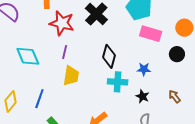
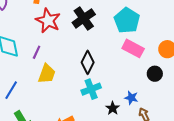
purple line: (65, 52) -> (37, 52), moved
blue star: (144, 69) -> (131, 98), moved
cyan cross: (118, 82) -> (91, 89), turned -36

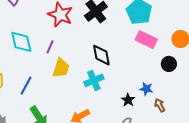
black diamond: (88, 62) -> (101, 55), turned -35
cyan cross: (91, 89) -> (94, 80), moved

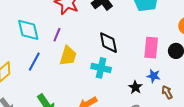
pink rectangle: (146, 40) -> (151, 48), moved, turned 70
cyan cross: (94, 80) -> (101, 68), turned 36
blue line: (26, 86) -> (34, 62), moved

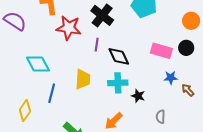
purple line: (57, 35) -> (97, 45), moved
pink rectangle: (151, 48) -> (161, 51), turned -65
black star: (135, 87) -> (138, 96), moved

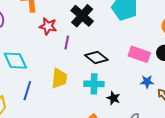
red star: (69, 28) -> (48, 26), size x0.7
purple line: (97, 45) -> (67, 42), moved
black diamond: (119, 56) -> (96, 58), turned -30

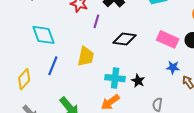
black diamond: (96, 58) -> (125, 39), turned -35
cyan cross: (94, 84) -> (115, 78), moved

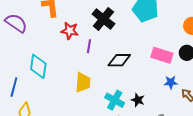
cyan diamond: (43, 35) -> (38, 66), turned 35
blue line: (53, 66) -> (14, 87), moved
cyan cross: (115, 78) -> (115, 100), turned 30

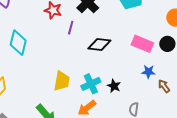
yellow trapezoid: (83, 82) -> (62, 81), moved
cyan cross: (115, 100) -> (91, 84), turned 30

